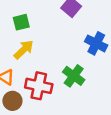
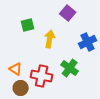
blue cross: (96, 43) -> (88, 42), turned 36
yellow arrow: (24, 50) -> (50, 39), moved, turned -36

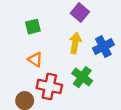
yellow arrow: (50, 39) -> (75, 43), moved
orange triangle: (16, 69) -> (35, 59), moved

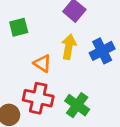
orange triangle: (35, 59) -> (42, 63), moved
green cross: (82, 77) -> (77, 105), moved

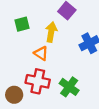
yellow arrow: (69, 47) -> (51, 32), moved

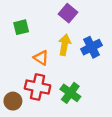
yellow arrow: (51, 32) -> (64, 45), moved

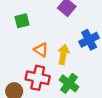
yellow arrow: (64, 45) -> (63, 54), moved

